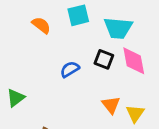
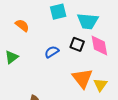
orange semicircle: (41, 25) -> (22, 25), moved
green triangle: (16, 98) -> (12, 57), moved
orange triangle: (111, 105) -> (82, 78), size x1.5

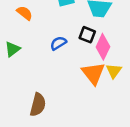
pink diamond: (99, 45) -> (103, 47), moved, turned 35
yellow triangle: (100, 85) -> (114, 71), moved

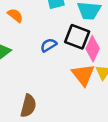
black square: (87, 35) -> (77, 37), size x1.5

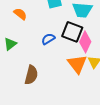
brown semicircle: (28, 106) -> (31, 75), moved

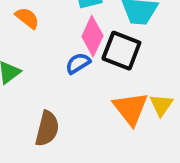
pink diamond: (85, 42) -> (92, 36), moved

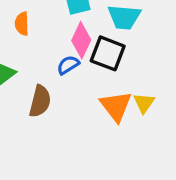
orange semicircle: (27, 18) -> (22, 24), turned -130
brown semicircle: (47, 129) -> (40, 101), moved

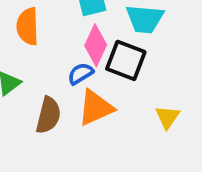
orange semicircle: (22, 24) -> (28, 26), size x1.4
orange triangle: (116, 106) -> (96, 108), moved, turned 44

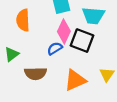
orange triangle: (96, 108) -> (75, 80), moved
brown semicircle: (48, 115) -> (35, 73), turned 75

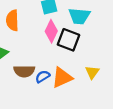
blue semicircle: (55, 48) -> (43, 76), moved

